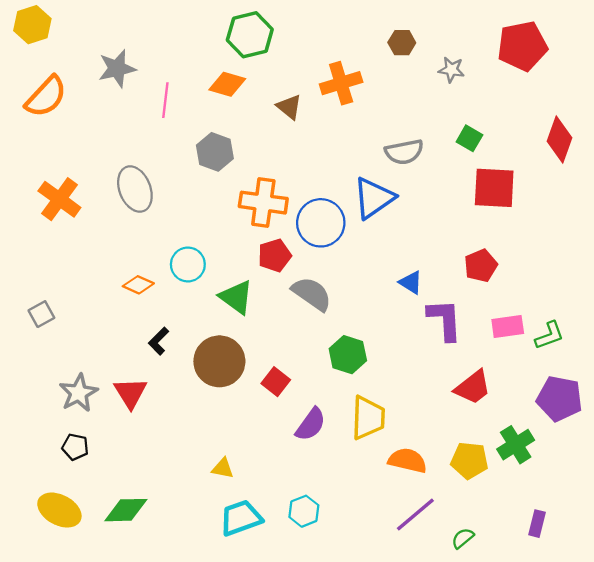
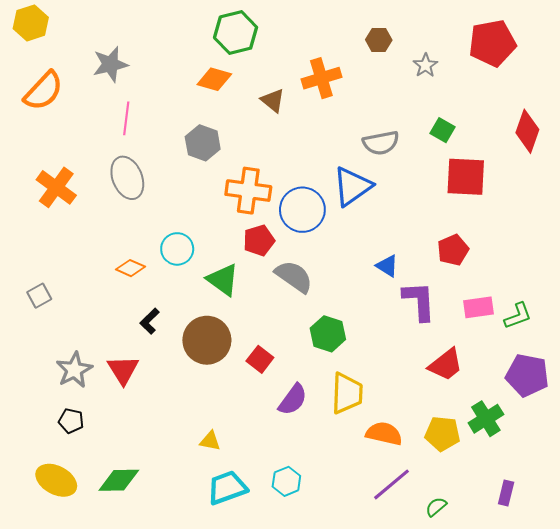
gray star: (451, 70) -> (425, 65), turned 30
pink line: (165, 100) -> (126, 118), moved

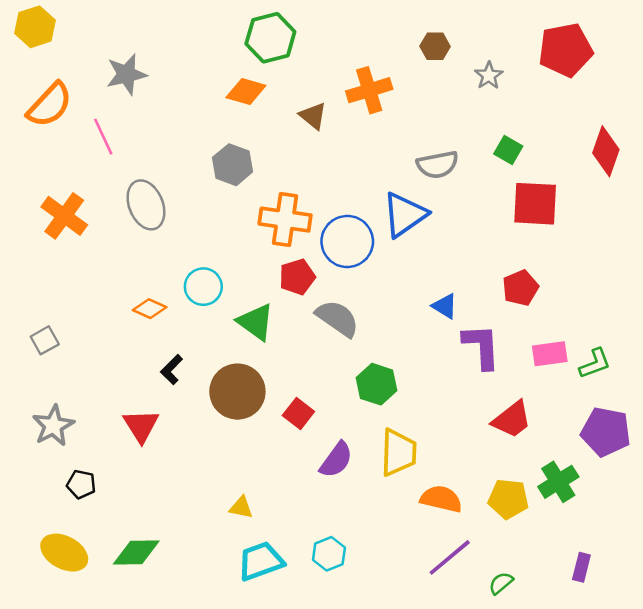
pink line: (126, 118) -> (103, 137), moved, turned -32
gray star: (74, 370) -> (53, 426), moved

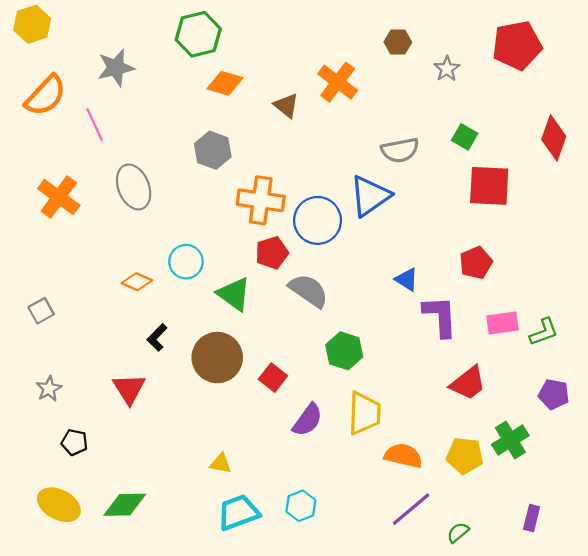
green hexagon: (270, 38) -> (198, 34), moved
orange cross: (369, 90) -> (338, 82), turned -36
gray star: (53, 426) -> (49, 389), size x0.7
purple pentagon: (606, 432) -> (554, 394), size x0.7

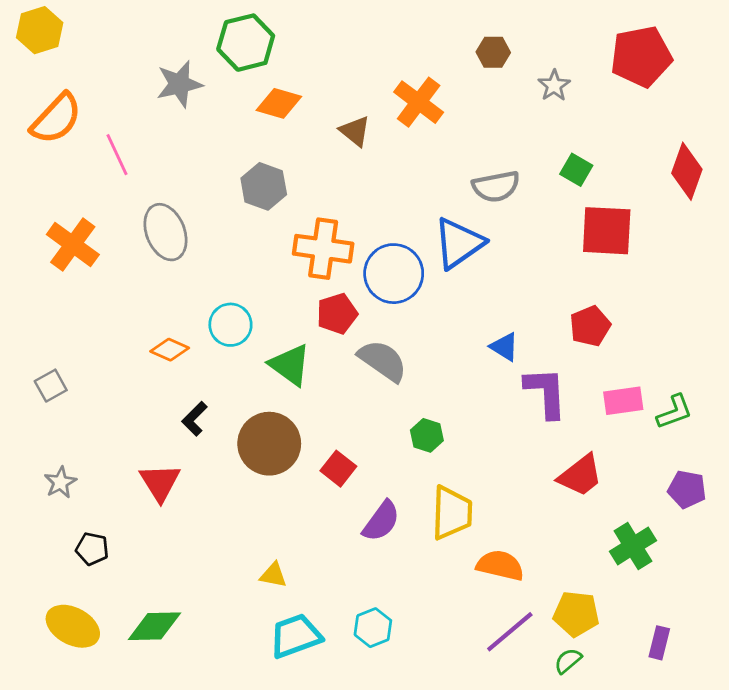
gray star: (116, 68) -> (179, 84), moved
green hexagon: (344, 351) -> (427, 435), size x0.7
yellow pentagon: (465, 456) -> (576, 614), moved

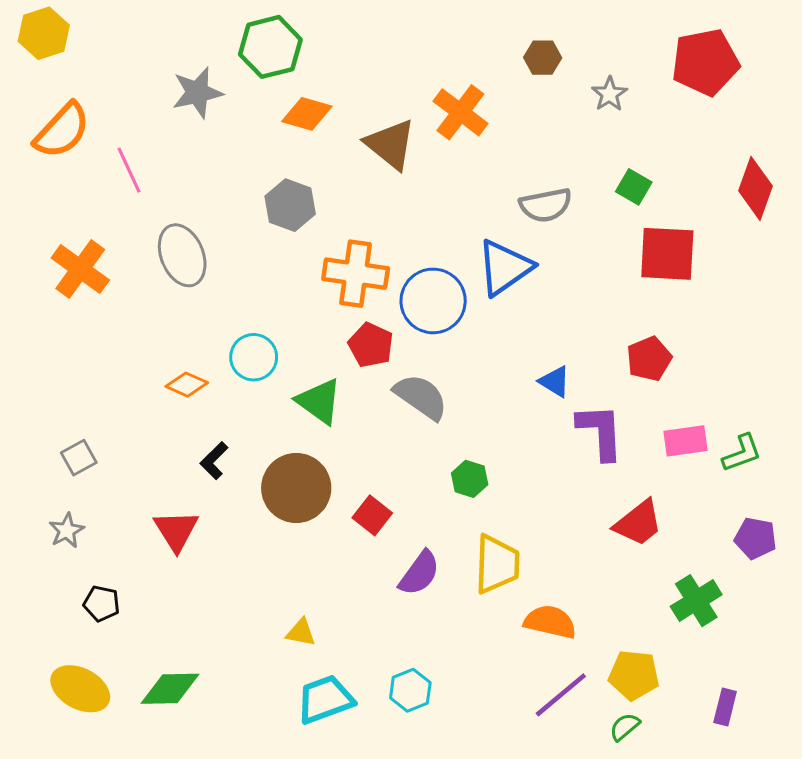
brown triangle: (355, 131) -> (391, 144), size x1.5
red pentagon: (337, 314) -> (371, 345), turned -30
gray square: (51, 386) -> (79, 458), moved

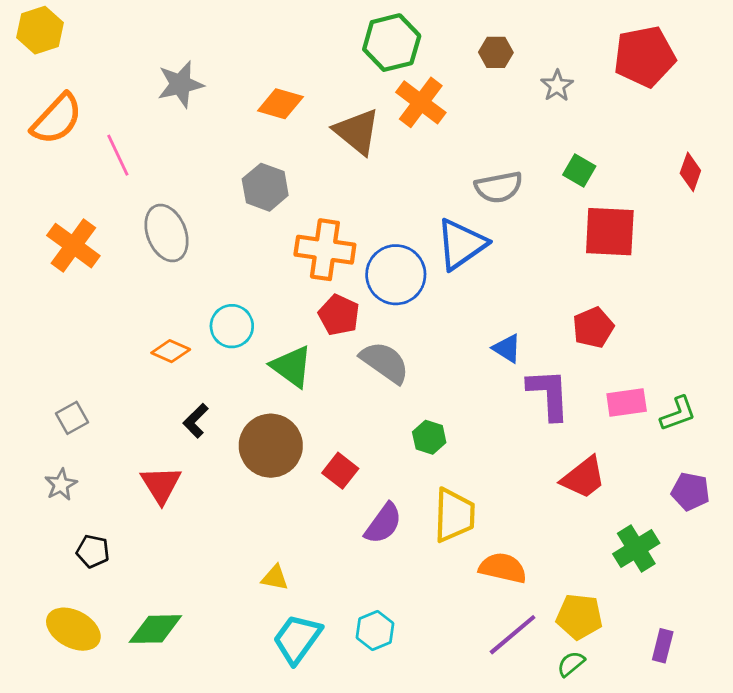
green hexagon: (270, 47) -> (392, 43), moved
red diamond: (755, 188) -> (690, 172), size x0.7
cyan trapezoid: (325, 699) -> (297, 639), turned -34

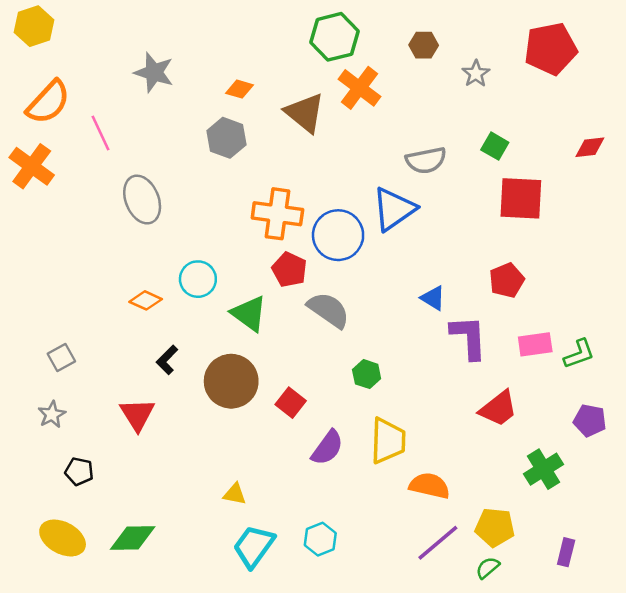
gray star: (180, 84) -> (154, 72), turned 30
orange diamond: (280, 104) -> (239, 89), size x0.7
red diamond: (690, 172) -> (590, 147), turned 64
gray hexagon: (265, 187) -> (226, 138), moved
orange cross: (73, 246) -> (32, 166), moved

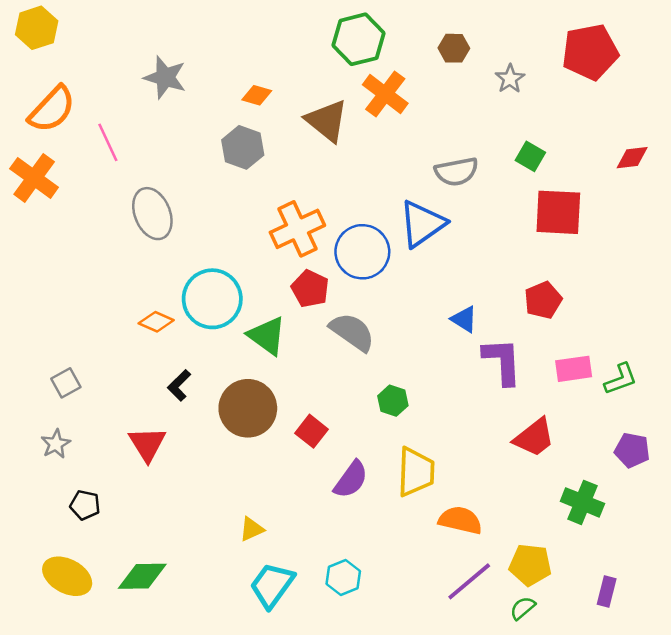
orange cross: (277, 214) -> (297, 229), turned -33
cyan circle: (198, 279) -> (212, 299), size x1.5
green cross: (544, 469) -> (582, 502), turned -36
yellow triangle: (235, 494) -> (252, 529), turned -35

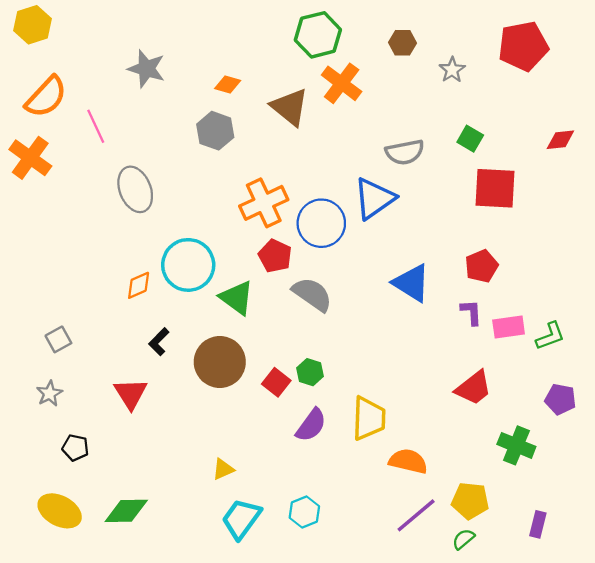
blue triangle: (464, 319) -> (412, 283), size x1.6
orange diamond: (156, 322) -> (139, 285), turned -48
purple L-shape: (502, 361) -> (471, 312), moved, size x0.6
green hexagon: (393, 401) -> (310, 372), moved

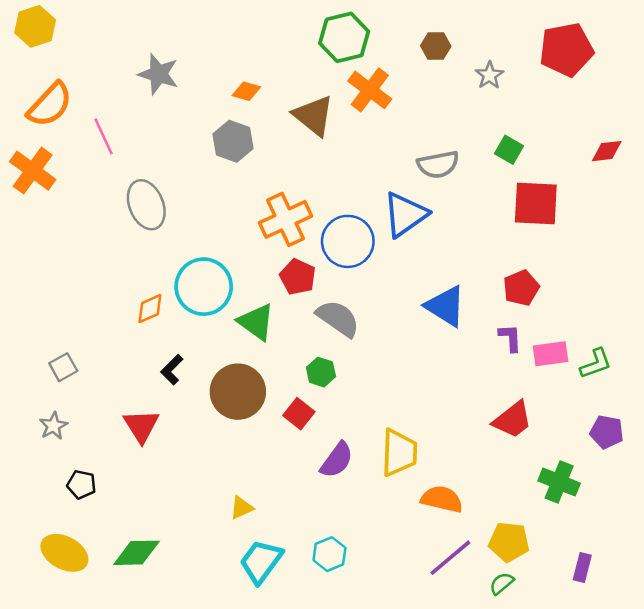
green hexagon: (310, 372) -> (321, 372), moved

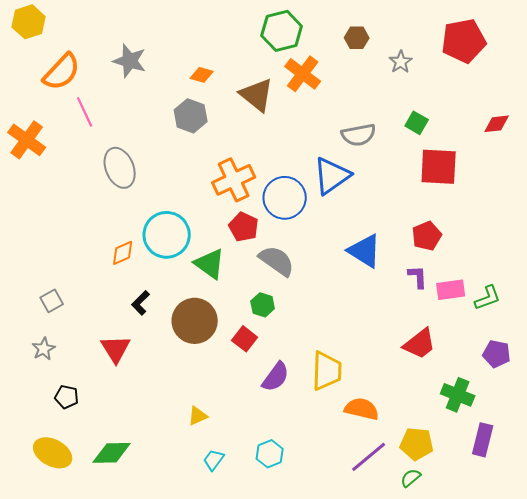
orange semicircle: (50, 105) -> (62, 72), moved
cyan trapezoid: (261, 561) -> (214, 460), size x0.6
purple rectangle: (582, 568) -> (483, 440), moved, size x1.4

